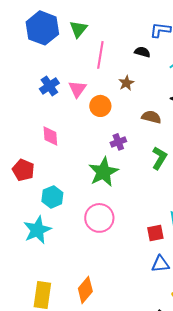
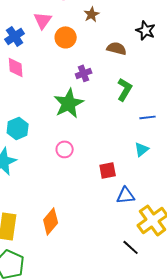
blue cross: (49, 86) -> (15, 36), moved
pink circle: (99, 218) -> (65, 149), size x0.6
red square: (155, 233) -> (108, 170), moved

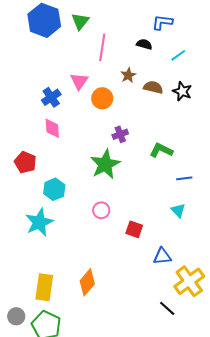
brown semicircle: (117, 48) -> (153, 87), moved
green L-shape: (125, 89) -> (161, 150), turned -95
cyan triangle: (142, 149) -> (178, 210), turned -35
red square: (108, 170) -> (134, 229), moved, turned 30

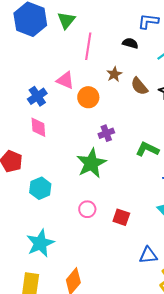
pink triangle: (79, 81) -> (65, 80), turned -42
brown semicircle: (153, 87) -> (139, 86), turned -144
cyan star: (39, 222) -> (40, 243), moved
red square: (134, 229) -> (121, 217), moved

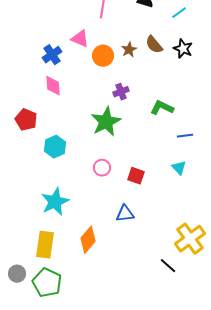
brown star: (114, 74) -> (129, 50), moved
blue triangle: (148, 255) -> (125, 214), moved

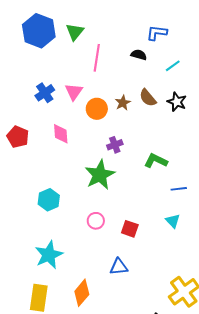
pink triangle: (80, 39) -> (74, 92), turned 42
blue cross: (52, 55) -> (45, 93), moved
pink diamond: (53, 86) -> (61, 134), moved
red pentagon: (26, 120) -> (18, 137), moved

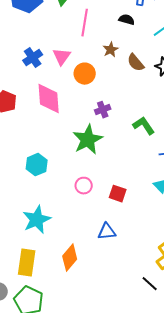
brown star: (123, 103) -> (111, 50), moved
pink diamond: (61, 134) -> (49, 99), size x1.5
green L-shape: (156, 161) -> (144, 126), turned 30

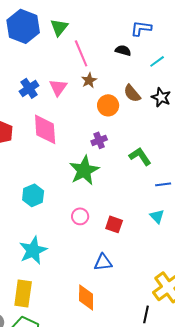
pink line: (85, 23) -> (81, 53), turned -32
brown star: (111, 50) -> (89, 80), moved
orange circle: (85, 74) -> (108, 105), moved
orange diamond: (70, 258) -> (86, 297), moved, turned -40
black line: (150, 284) -> (146, 314), turned 60

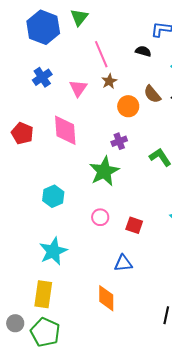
green triangle: (59, 27) -> (79, 17), moved
blue cross: (29, 88) -> (42, 77), moved

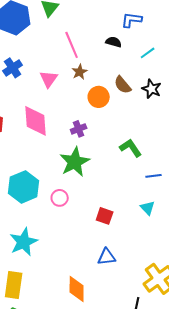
purple cross: (119, 141) -> (79, 129), moved
cyan hexagon: (53, 196) -> (24, 187), size x1.4
pink circle: (100, 217) -> (60, 198), moved
blue triangle: (123, 263) -> (107, 257), moved

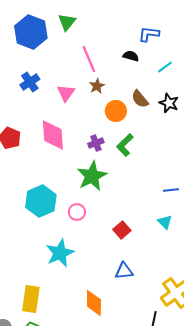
green L-shape: (131, 148) -> (125, 145), moved, turned -100
red square: (105, 216) -> (122, 230), turned 30
cyan star: (24, 242) -> (60, 253), moved

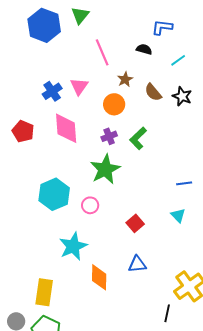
blue cross: (30, 82) -> (52, 91), moved
brown star: (97, 86) -> (125, 79), moved
orange circle: (116, 111) -> (114, 104), moved
orange diamond: (94, 303) -> (99, 277), moved

